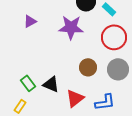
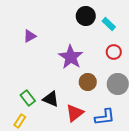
purple star: (71, 27) -> (71, 57), moved, turned 30
red circle: (114, 37) -> (114, 52), size x0.6

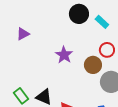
purple star: (71, 57) -> (64, 55), size x0.7
brown circle: (88, 82) -> (93, 65), moved

